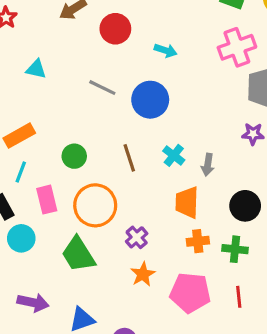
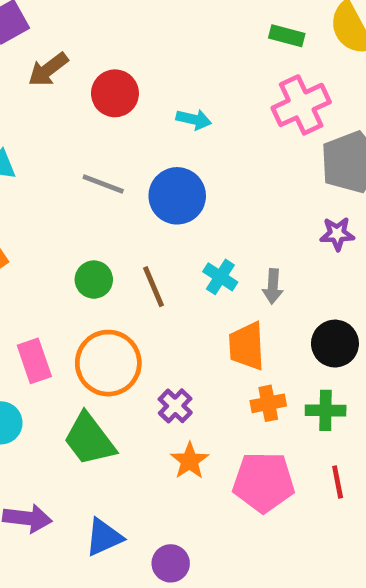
green circle: (74, 156) -> (94, 280), moved

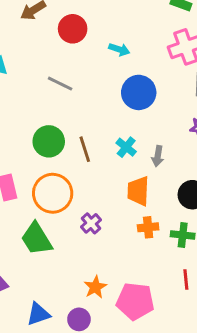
blue circle: (177, 196) -> (139, 92), moved
green circle: (94, 280) -> (49, 141), size x1.4
orange star: (190, 461) -> (95, 287), moved
pink pentagon: (264, 482) -> (135, 301), moved
blue triangle: (104, 537) -> (38, 314), moved

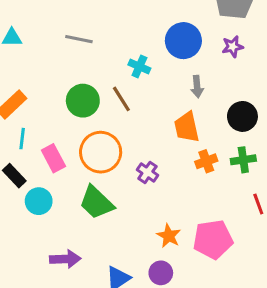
blue circle: (139, 92) -> (183, 41), moved
cyan cross: (126, 147) -> (139, 66), moved

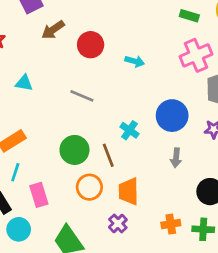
orange trapezoid: (187, 127) -> (129, 191), moved
orange circle: (101, 152) -> (89, 187), moved, size x0.7

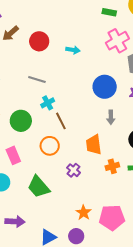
cyan cross: (129, 130) -> (48, 103), moved, turned 32
green circle: (74, 150) -> (21, 121), moved
orange trapezoid: (129, 191) -> (94, 145), moved

